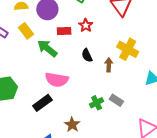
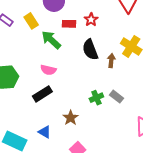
black semicircle: (87, 55) -> (90, 50), size x1.5
pink semicircle: (57, 80) -> (48, 70), moved, size x0.7

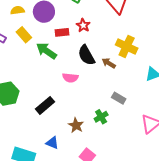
brown arrow: (111, 61) -> (109, 63), turned -56
pink semicircle: (48, 70) -> (70, 78), moved
green cross: (96, 98) -> (101, 117), moved

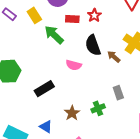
gray rectangle: (119, 98) -> (118, 93), turned 32

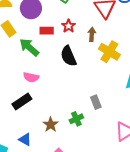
brown arrow: (114, 57) -> (92, 34), moved, turned 56
pink semicircle: (74, 65) -> (31, 77), moved

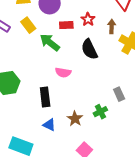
pink semicircle: (31, 77) -> (63, 72), moved
black rectangle: (22, 102) -> (45, 97), turned -60
blue triangle: (25, 139) -> (49, 125), moved

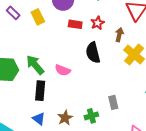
green arrow: (50, 42) -> (35, 65), moved

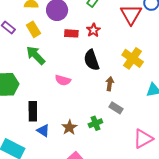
brown arrow: (119, 35) -> (110, 84), moved
green arrow: (35, 65) -> (36, 55), moved
black rectangle: (40, 91) -> (33, 111), moved
gray rectangle: (113, 102) -> (116, 108), turned -40

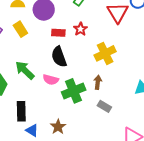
green arrow: (36, 55) -> (25, 70), moved
yellow cross: (133, 58) -> (105, 53), moved, turned 30
black semicircle: (91, 60) -> (59, 57), moved
green cross: (95, 123) -> (74, 91), moved, size x1.6

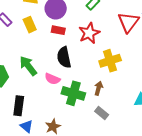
red star: (80, 29) -> (89, 33), size x1.5
red rectangle: (58, 33) -> (58, 30), moved
green cross: (74, 91) -> (73, 93), turned 30

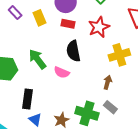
green cross: (73, 93) -> (87, 113), moved

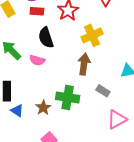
brown arrow: (108, 82) -> (84, 64), size x1.5
gray rectangle: (110, 107) -> (103, 91), moved

